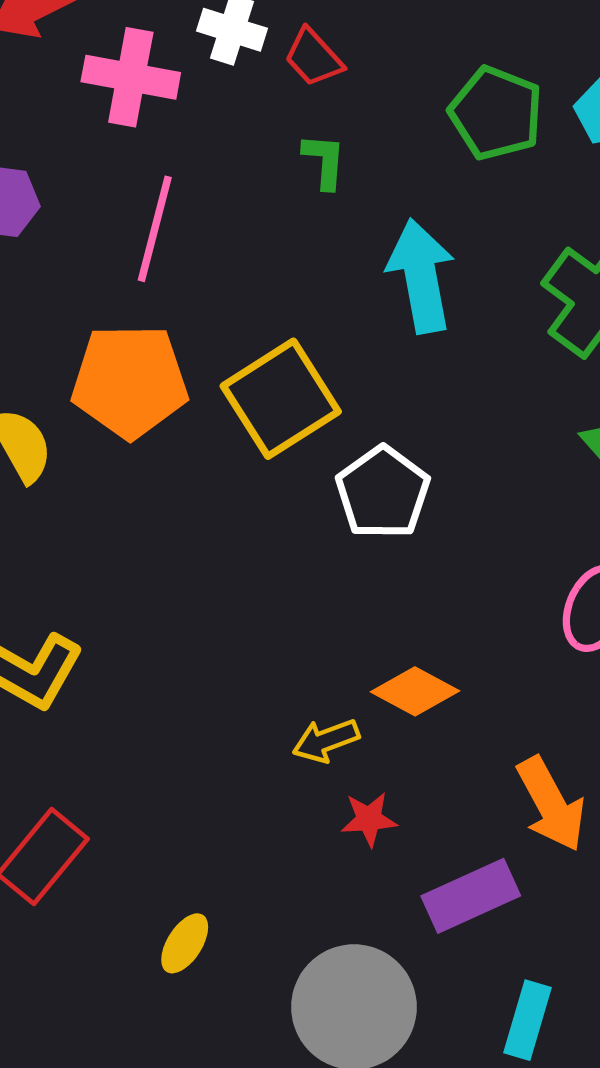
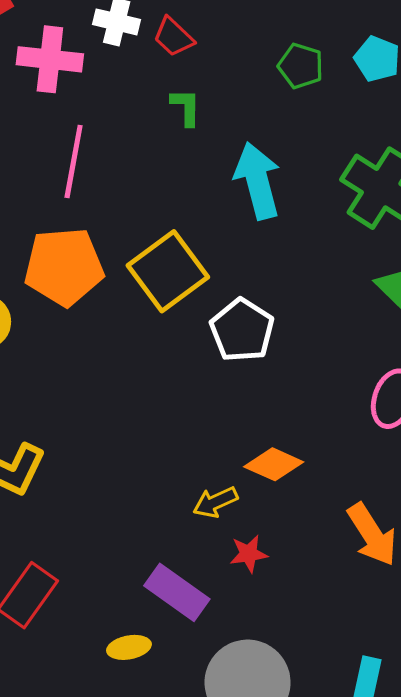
green pentagon: (496, 113) -> (301, 66), size x0.7
purple rectangle: (471, 896) -> (177, 592), moved, turned 64
yellow ellipse: (185, 943) -> (129, 647), turned 51

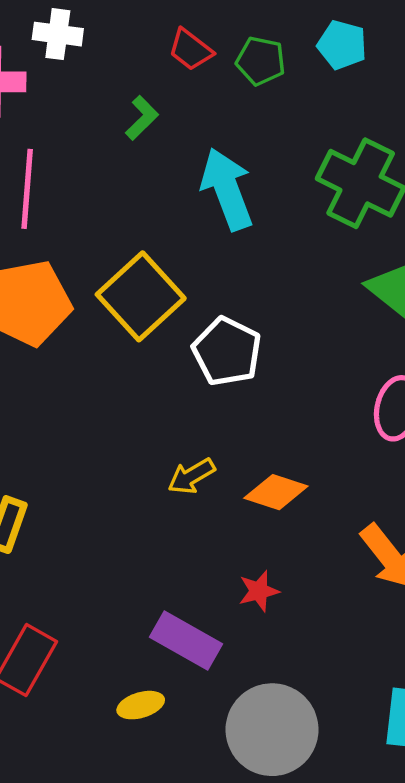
red trapezoid: (174, 37) -> (191, 50), moved
green L-shape: (186, 107) -> (142, 118), turned 51
yellow arrow: (215, 502) -> (191, 476), moved

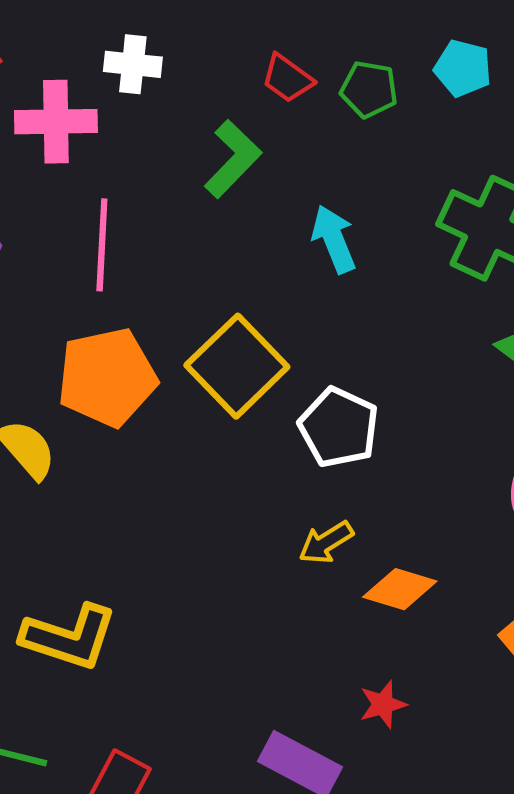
green L-shape: (142, 118) -> (233, 159), size x1.5
cyan arrow: (227, 189) -> (334, 239), size x0.7
yellow arrow: (191, 476) -> (326, 542), moved

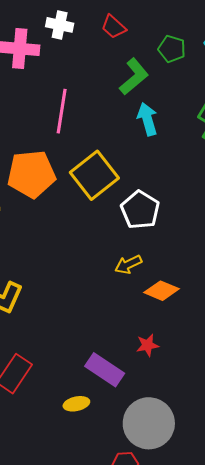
red trapezoid: (287, 78) -> (114, 27), moved
green L-shape: (233, 159) -> (134, 77), moved
pink line: (102, 245) -> (62, 111), moved

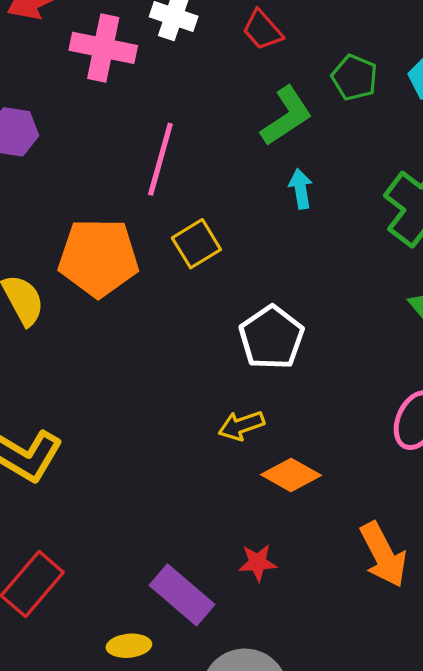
cyan arrow: (147, 119) -> (301, 189), size x0.7
yellow square: (94, 175) -> (196, 244), moved, size x0.6

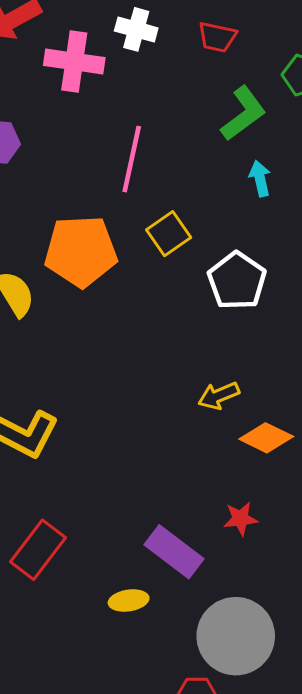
red trapezoid: (262, 30) -> (217, 37), turned -33
white pentagon: (271, 338) -> (237, 281), moved

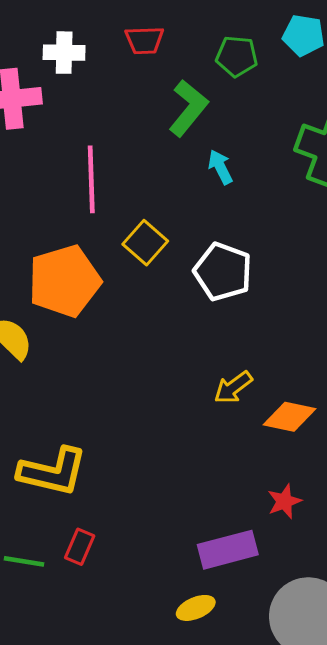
red rectangle: (38, 550) -> (80, 547), moved, size x0.6
purple rectangle: (174, 552) -> (228, 550), turned -38

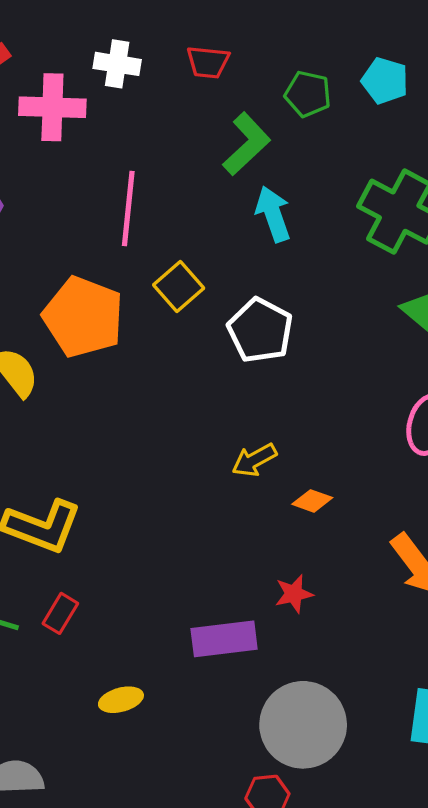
cyan arrow: (220, 167) -> (273, 214), size x1.4
orange pentagon: (64, 281) -> (83, 317), turned 30
orange diamond: (289, 417) -> (312, 501), size x0.7
yellow ellipse: (196, 608) -> (121, 700), moved

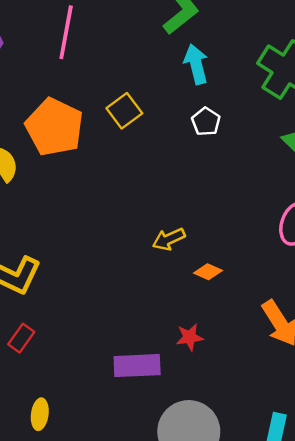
pink line: (128, 208) -> (66, 32), moved
white pentagon: (260, 330) -> (206, 122), moved, size x0.6
yellow ellipse: (121, 700) -> (40, 414), moved, turned -72

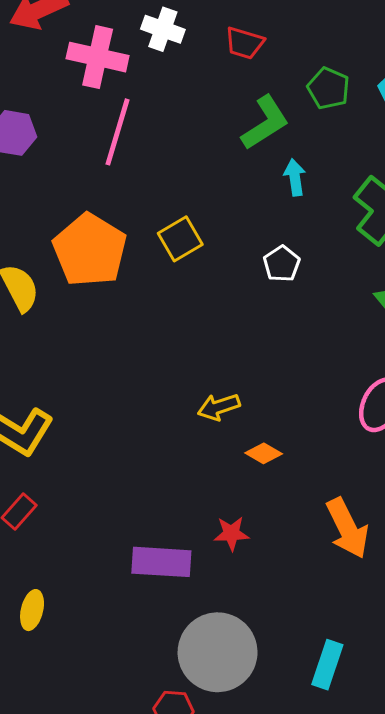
cyan arrow: (196, 64) -> (295, 177), moved, size x0.7

